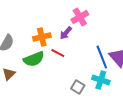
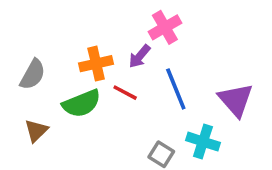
blue line: (102, 57) -> (176, 89), moved

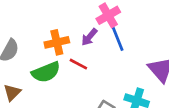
blue line: (176, 89) -> (116, 36), moved

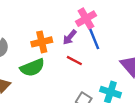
red line: (78, 64) -> (74, 61), moved

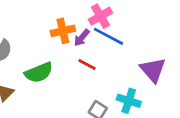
blue line: (93, 36) -> (109, 36), turned -40
orange cross: (42, 42) -> (63, 31), moved

